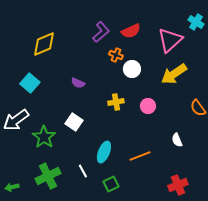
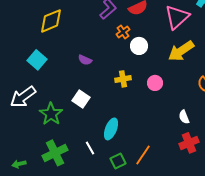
orange cross: (116, 55) -> (123, 32), turned 32
orange line: (140, 156) -> (143, 155), moved, turned -35
red cross: (178, 185) -> (189, 143), moved

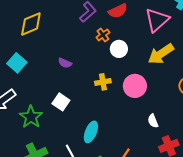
pink circle: (155, 83) -> (135, 86), size x1.5
white semicircle: (184, 117) -> (153, 121), moved

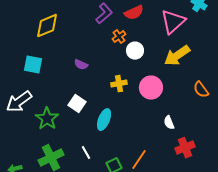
cyan square: (17, 63) -> (33, 65), turned -30
cyan ellipse: (91, 132) -> (104, 120), moved

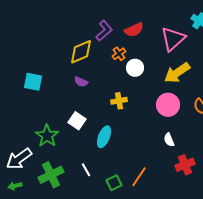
yellow diamond: (47, 26) -> (81, 52), moved
pink circle: (151, 88) -> (168, 105), moved
white arrow: (19, 102) -> (19, 159), moved

